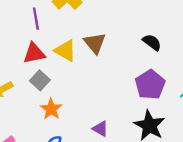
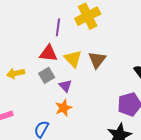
orange star: (51, 109) -> (63, 108), moved
purple triangle: (100, 129) -> (65, 86), moved

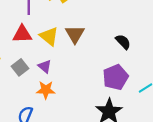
gray square: (47, 75) -> (20, 67), moved
orange star: (63, 108) -> (46, 90), turned 30

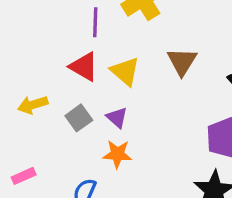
red triangle: (22, 34) -> (84, 67), turned 30
brown triangle: (75, 34) -> (182, 62), moved

